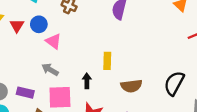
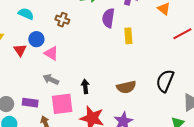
red triangle: (17, 26) -> (20, 50), moved
yellow rectangle: (107, 61) -> (128, 36), moved

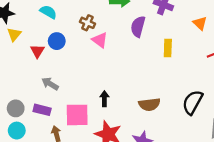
yellow rectangle: (128, 36) -> (168, 48), moved
pink triangle: (51, 53) -> (100, 40), moved
gray arrow: (51, 79) -> (50, 84), moved

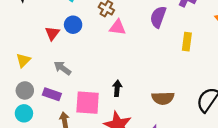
yellow triangle: (14, 34) -> (23, 60), moved
pink triangle: (100, 40) -> (118, 27), turned -35

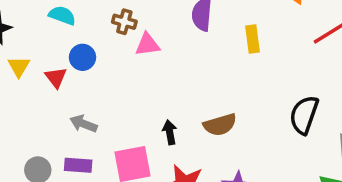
yellow triangle: (23, 60) -> (19, 66), moved
brown semicircle: (163, 98) -> (220, 125), moved

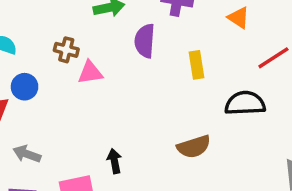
black semicircle: (304, 115) -> (245, 103), moved, turned 69
brown semicircle: (220, 125) -> (194, 147), moved

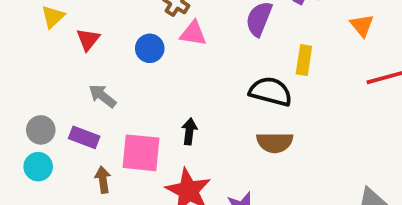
blue circle: (25, 87) -> (150, 48), moved
black semicircle: (245, 103) -> (271, 91), moved

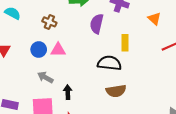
pink triangle: (193, 33) -> (58, 50), moved
gray arrow: (102, 96) -> (45, 77), moved

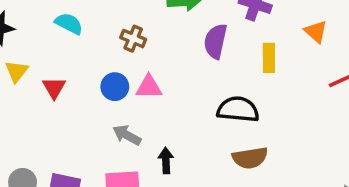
yellow rectangle: (125, 43) -> (269, 58), moved

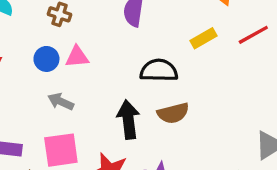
yellow rectangle: (269, 58) -> (203, 38), moved, turned 65
black arrow: (166, 161) -> (128, 120), moved, size x1.6

